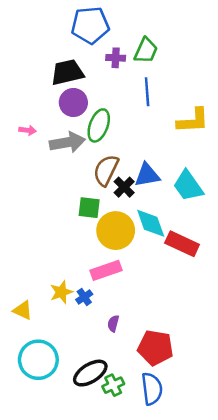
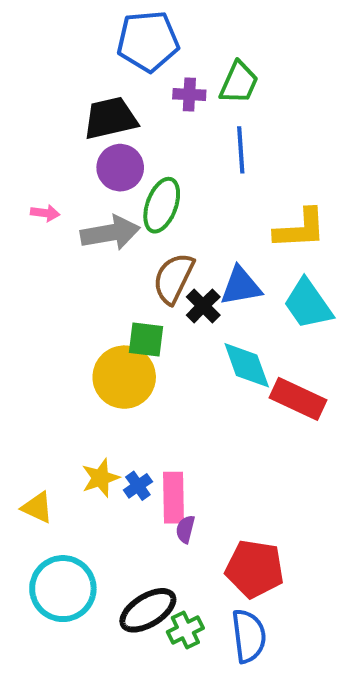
yellow L-shape: (193, 121) -> (300, 229), moved
yellow circle: (116, 231) -> (124, 377), moved
pink rectangle: (106, 270) -> (174, 498), moved, turned -72

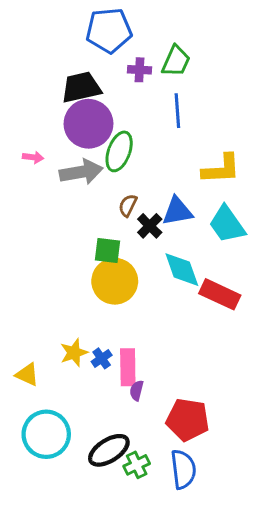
purple circle: (120, 168) -> (88, 124), size x1.4
brown semicircle: (174, 278) -> (128, 205), size x0.6
yellow circle: (124, 377) -> (115, 281), moved

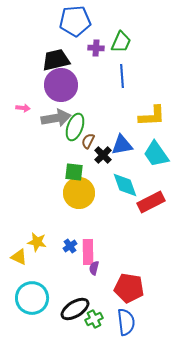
green ellipse: (119, 151) -> (75, 127), moved
red rectangle: (220, 294) -> (151, 202), turned -52
yellow star: (74, 353) -> (37, 242), moved, turned 30

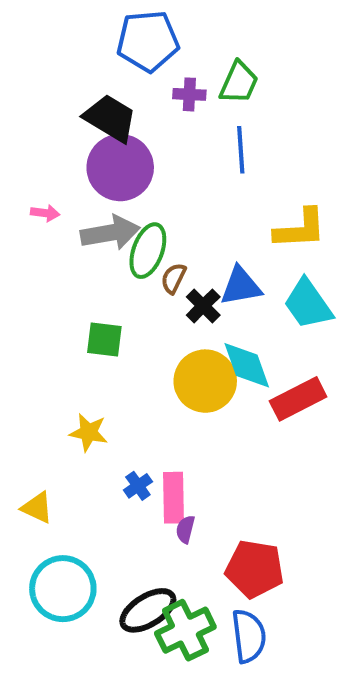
black trapezoid: (56, 60) -> (110, 118), turned 44
green square: (74, 172) -> (104, 340), moved
yellow circle: (79, 193) -> (205, 381), moved
yellow star: (37, 242) -> (89, 432), moved
green cross: (94, 319) -> (185, 630), size x1.6

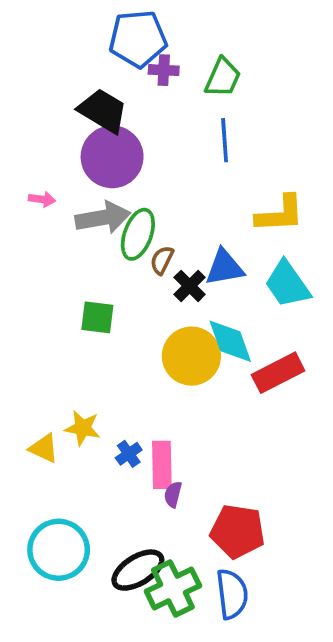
purple cross: (189, 94) -> (164, 70), moved
yellow star: (89, 432) -> (83, 428), moved
yellow triangle: (37, 508) -> (44, 448), moved

